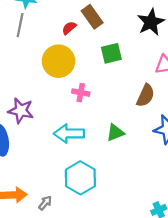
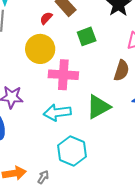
pink cross: (81, 93) -> (63, 75), size x1.8
green triangle: (115, 133) -> (98, 107), size x1.5

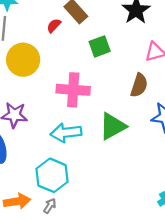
yellow circle: (40, 49) -> (23, 60), moved
cyan hexagon: (72, 151) -> (52, 175), moved

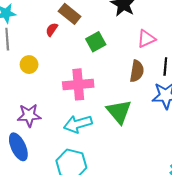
yellow circle: (23, 60) -> (29, 65), size x0.6
green triangle: (113, 126) -> (119, 112), turned -32

